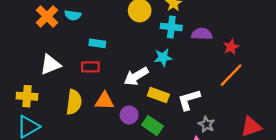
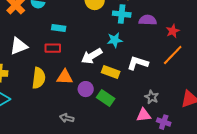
white L-shape: (189, 100) -> (138, 63), moved, turned 35

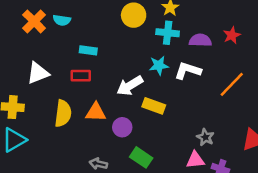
red star: (173, 31) -> (232, 35), moved
white L-shape: (138, 63) -> (188, 71), moved
green rectangle: (106, 98) -> (141, 157), moved

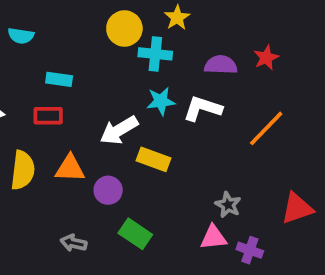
cyan cross: (168, 33) -> (155, 54), moved

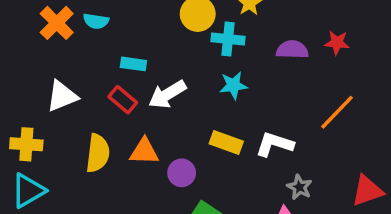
red star: (266, 58) -> (337, 43), turned 30
white L-shape: (203, 108) -> (274, 144), moved
red rectangle: (48, 116) -> (123, 100), turned 40
white arrow: (119, 130) -> (167, 94), moved

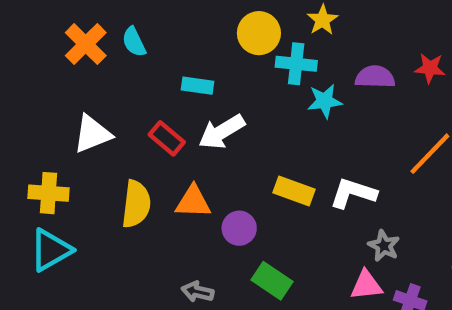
cyan semicircle: (96, 21) -> (134, 42), turned 55
cyan rectangle: (133, 64) -> (198, 86), moved
cyan star: (233, 85) -> (325, 101), moved

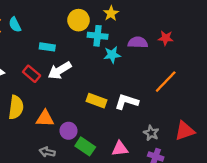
orange triangle: (193, 202) -> (45, 118), moved
purple circle: (239, 228) -> (68, 131), moved
gray star: (384, 246) -> (151, 133), moved
pink triangle: (366, 285) -> (120, 149), moved

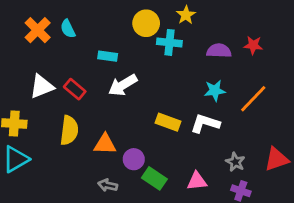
cyan star: (112, 55) -> (215, 91), moved
red rectangle: (32, 74) -> (75, 89), moved

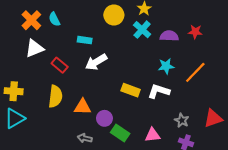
cyan cross: (169, 42) -> (142, 30), moved, turned 36
white triangle: (42, 86) -> (35, 48), moved

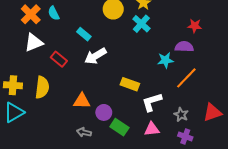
purple semicircle: (169, 36) -> (184, 47), moved
cyan rectangle: (85, 40) -> (84, 34), turned 32
orange line: (195, 72) -> (186, 78), moved
white L-shape: (159, 91) -> (152, 102), moved, turned -35
yellow semicircle: (55, 96) -> (42, 87), moved

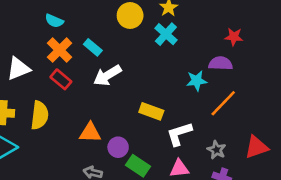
cyan semicircle: (54, 13) -> (54, 21), turned -40
orange cross: (31, 14) -> (60, 50), moved
white triangle: (34, 42) -> (18, 69), moved

